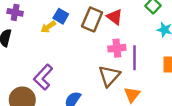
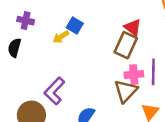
brown rectangle: (92, 19) -> (126, 45), moved
pink cross: (117, 48) -> (134, 75), moved

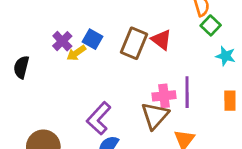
purple cross: (26, 21) -> (62, 41), moved, turned 35
brown rectangle: (126, 45) -> (134, 43), moved
purple L-shape: (54, 91) -> (99, 118), moved

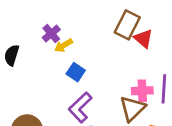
blue square: (92, 39) -> (76, 72), moved
brown rectangle: (134, 43) -> (127, 25), moved

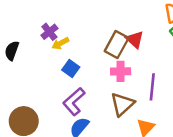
brown rectangle: (127, 25) -> (117, 45), moved
pink cross: (142, 91) -> (121, 71), moved

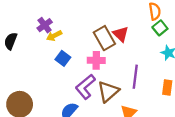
brown rectangle: (117, 45) -> (104, 38), turned -60
pink cross: (121, 71) -> (96, 60), moved
purple L-shape: (74, 102) -> (85, 87), moved

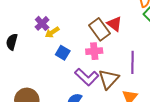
purple L-shape: (85, 87) -> (87, 77), turned -90

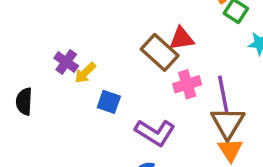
red triangle: (114, 24) -> (182, 39), turned -35
pink cross: (94, 51) -> (187, 84), moved
brown triangle: (109, 79) -> (228, 123), moved

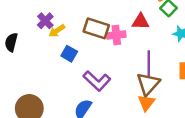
red triangle: (182, 39) -> (141, 22), moved
brown rectangle: (160, 52) -> (96, 28), moved, turned -35
pink cross: (187, 84) -> (116, 35), moved

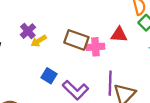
blue square: (69, 54) -> (49, 76), moved
purple line: (149, 63) -> (110, 83), moved

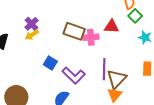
yellow arrow: (39, 41) -> (32, 35), moved

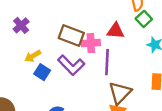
yellow arrow: (32, 35) -> (33, 56), moved
purple line: (104, 69) -> (107, 62), moved
purple L-shape: (74, 75) -> (71, 65), moved

